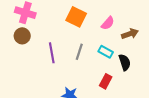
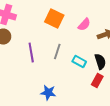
cyan rectangle: (106, 52) -> (79, 62), moved
red rectangle: (106, 81) -> (97, 80), moved

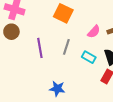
pink semicircle: (84, 24) -> (94, 32), moved

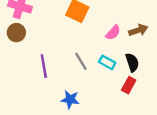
gray line: (66, 47) -> (81, 61), moved, turned -49
purple line: (40, 48) -> (44, 66), moved

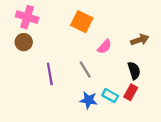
pink semicircle: (113, 33) -> (104, 47), moved
cyan rectangle: (107, 62) -> (110, 96), moved
blue star: (70, 99) -> (89, 100), moved

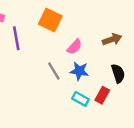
black semicircle: (134, 71) -> (118, 73), moved
purple line: (50, 74) -> (16, 38), moved
blue star: (89, 100) -> (79, 71), moved

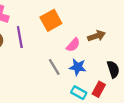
orange square: (50, 20) -> (51, 20), turned 35
brown arrow: (112, 39) -> (97, 36), moved

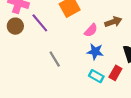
purple line: (20, 37) -> (40, 23), turned -30
gray line: (54, 67) -> (55, 59), moved

